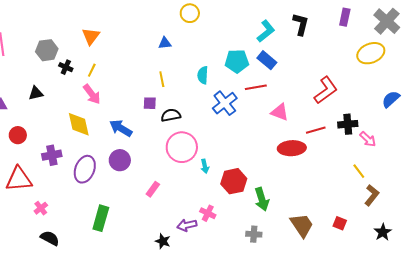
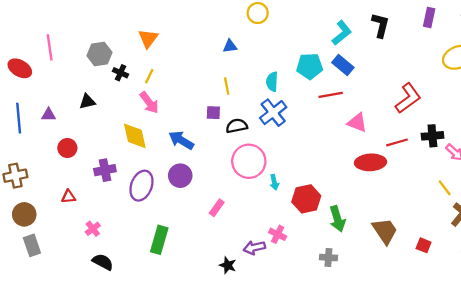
blue cross: (225, 103) -> (273, 113), moved
red triangle: (19, 179) -> (68, 197), size x0.5
brown trapezoid: (302, 225) -> (385, 231), moved

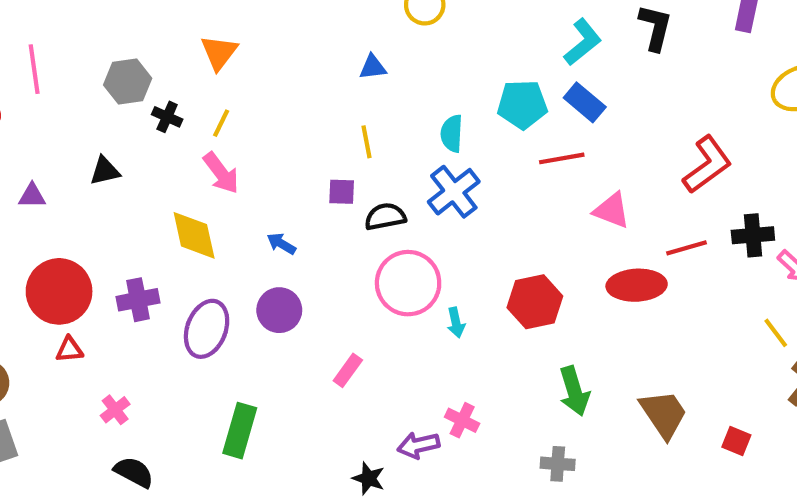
blue arrow: (181, 140) -> (281, 244), size x0.6
red circle: (67, 148) -> (59, 291), moved, size x1.8
red hexagon: (306, 199) -> (535, 302), moved

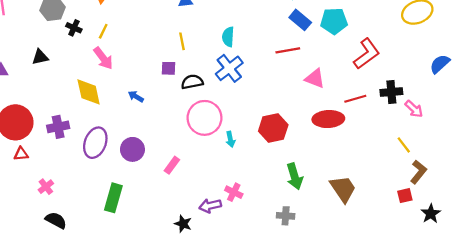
cyan pentagon: (522, 104) -> (334, 21), moved
purple circle: (279, 310) -> (132, 149), moved
red square: (736, 441) -> (405, 196), moved, turned -35

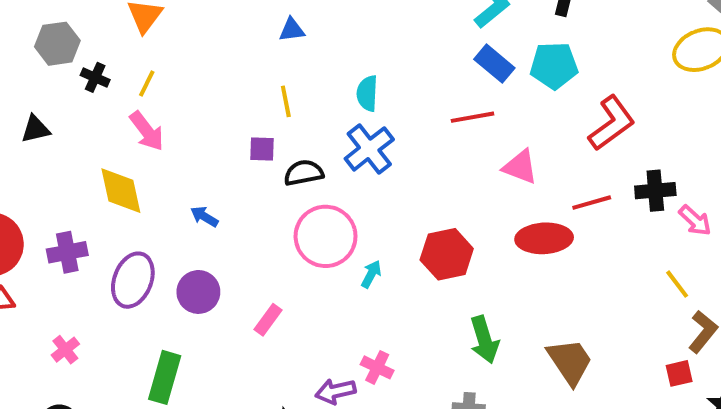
blue arrow: (136, 96) -> (204, 216), moved
cyan arrow: (230, 139) -> (371, 274), turned -140
pink cross: (46, 187) -> (65, 350), moved

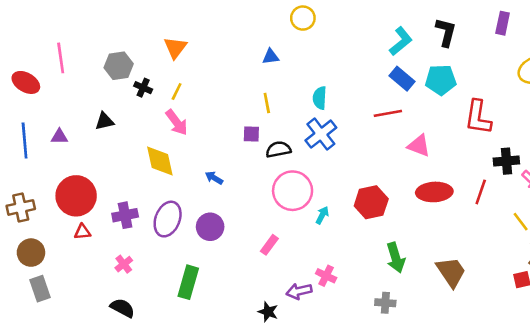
red L-shape: (612, 123) -> (478, 117), turned 135
red line: (592, 203) -> (481, 192), moved, turned -55
purple cross: (67, 252) -> (125, 215), moved
pink rectangle: (268, 320) -> (269, 245), moved

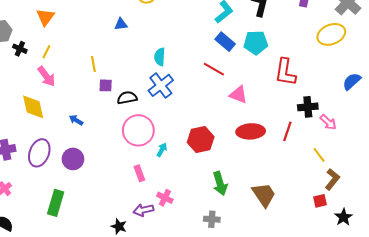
yellow line: (267, 103) -> (93, 64), moved
red line: (388, 113) -> (214, 69), turned 40
pink rectangle: (269, 245) -> (139, 173), moved, turned -56

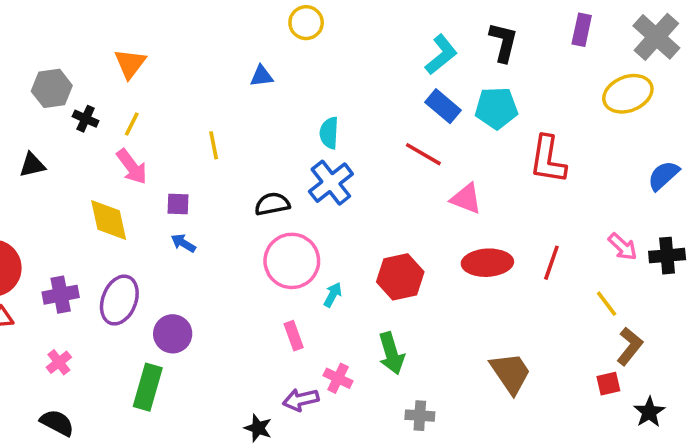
purple square: (106, 85) -> (178, 204), moved
black cross: (308, 107) -> (667, 256), moved
purple circle: (73, 159) -> (173, 334), moved
green arrow: (220, 183) -> (391, 353), moved

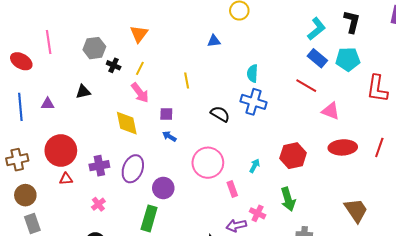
blue cross: (331, 183) -> (254, 102), turned -35
black semicircle: (272, 204) -> (220, 114), turned 42
pink circle: (292, 261) -> (208, 163), moved

